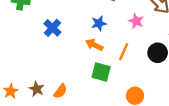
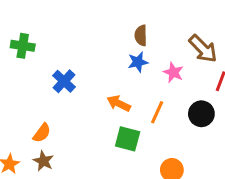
blue star: (99, 23) -> (138, 62), moved
orange semicircle: (60, 91) -> (42, 133), moved

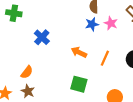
pink star: (173, 72) -> (111, 23), moved
green square: (128, 139) -> (79, 84), moved

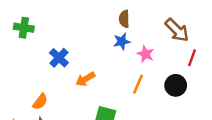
pink star: (111, 23) -> (146, 54), moved
orange arrow: (79, 52) -> (85, 79), moved, turned -56

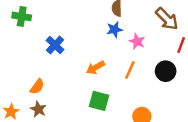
orange arrow: (85, 79) -> (95, 68), moved

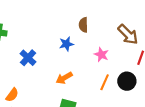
blue star: (114, 30) -> (66, 44), moved
orange line: (130, 70) -> (105, 82), moved

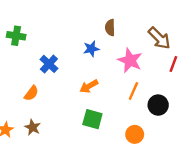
pink star: (101, 55) -> (130, 60), size x1.5
black circle: (127, 81) -> (158, 105), moved
orange semicircle: (12, 95) -> (31, 93), moved

